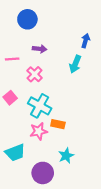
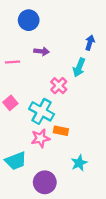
pink cross: (35, 74) -> (59, 86), moved
cyan star: (66, 156) -> (79, 163), moved

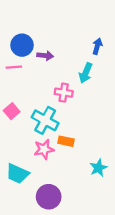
blue circle: (29, 20) -> (22, 45), moved
pink cross: (59, 86) -> (64, 93), turned -35
cyan trapezoid: (16, 161) -> (17, 174), turned 45
cyan star: (79, 163) -> (98, 168), moved

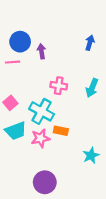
purple arrow: (45, 56) -> (42, 51), turned -104
cyan arrow: (86, 73) -> (92, 88), moved
cyan trapezoid: (17, 174) -> (16, 131), moved, turned -45

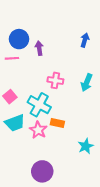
pink star: (40, 138) -> (38, 130), turned -30

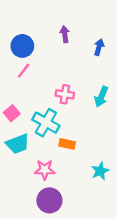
purple arrow: (39, 48) -> (65, 34), moved
pink line: (12, 58) -> (24, 71), moved, turned -48
pink star: (38, 130) -> (45, 170), moved, turned -30

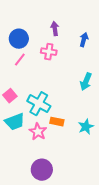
pink cross: (65, 94) -> (49, 52), moved
pink star: (45, 170) -> (38, 132), moved, turned 30
cyan star: (100, 171) -> (86, 127), moved

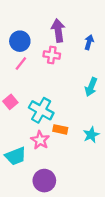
purple arrow: (55, 29) -> (58, 31), size x1.5
cyan trapezoid: (15, 122) -> (16, 156), moved

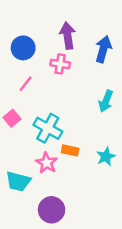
blue arrow: (89, 42) -> (103, 49), size x1.5
pink line: (21, 64) -> (26, 84), moved
cyan trapezoid: (16, 156) -> (18, 181), turned 35

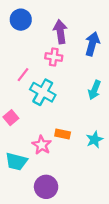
blue circle: (23, 48) -> (21, 20), moved
pink square: (12, 118) -> (11, 118), moved
cyan cross: (48, 128) -> (43, 92), moved

